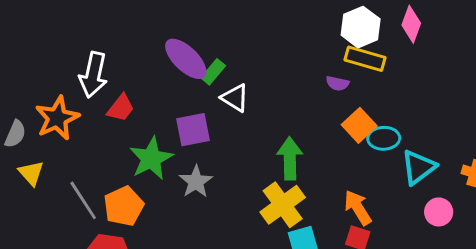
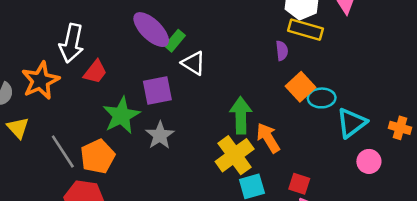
purple semicircle: (337, 83) -> (282, 51), turned -108
orange arrow: (358, 208) -> (268, 138), moved

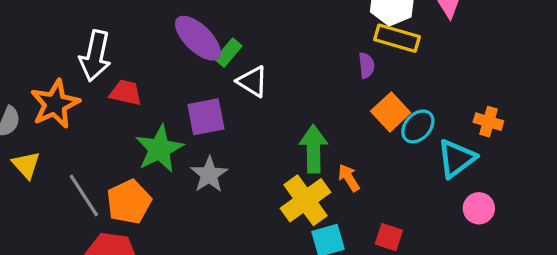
red trapezoid: (95, 72) -> (126, 93), turned -115
cyan ellipse: (322, 98) -> (418, 126), turned -45
orange cross: (400, 128) -> (488, 122), moved
orange arrow: (268, 138) -> (349, 178), size x0.7

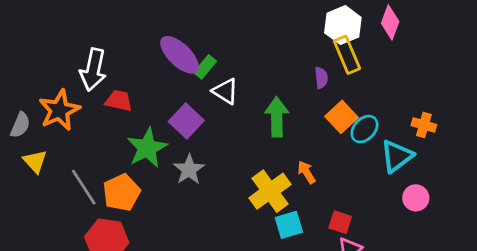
yellow rectangle: (397, 38) -> (347, 55), turned 51
purple square: (206, 117) -> (186, 121), turned -36
green arrow: (313, 149) -> (277, 117), moved

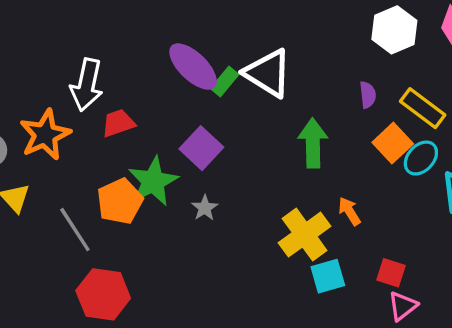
yellow rectangle: (347, 55) -> (423, 108), moved, turned -30
white triangle: (225, 91) -> (268, 73), moved, size x1.5
red trapezoid: (119, 101) -> (118, 123), turned -32
gray star: (189, 170) -> (205, 208), size x0.7
orange pentagon: (121, 192) -> (120, 201), moved

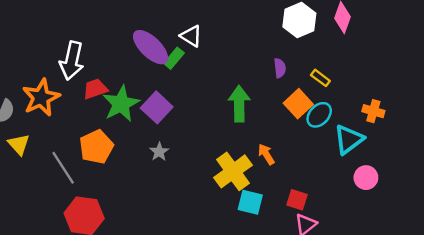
white triangle: (268, 73) -> (191, 36), moved, size x0.6
yellow rectangle: (423, 108) -> (320, 78), size x0.6
green star: (153, 181) -> (121, 104), moved
cyan square: (328, 276) -> (250, 202), turned 30

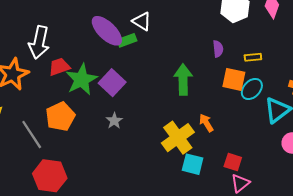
green rectangle: (174, 58) -> (127, 40), turned 30
yellow rectangle: (320, 78) -> (253, 57), turned -42
orange square: (298, 104) -> (234, 79), turned -35

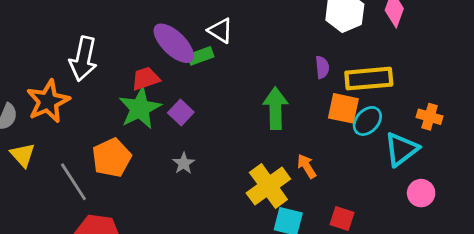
yellow rectangle: (253, 57) -> (369, 79), size x2.0
red trapezoid: (59, 67) -> (146, 79), moved
purple square: (112, 83) -> (181, 113), size x0.7

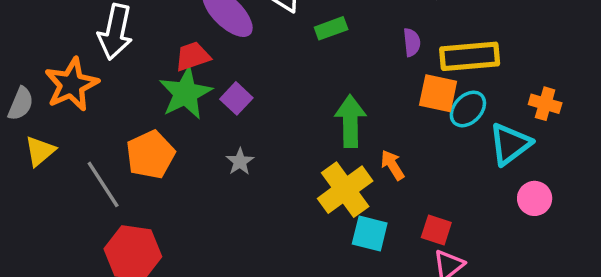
green rectangle: (201, 56) -> (331, 28), moved
green arrow: (276, 108) -> (350, 121), moved
yellow triangle: (23, 155) -> (40, 151), turned 32

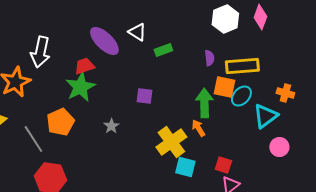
purple square: (236, 98) -> (144, 96), moved, turned -36
green arrow: (350, 121) -> (204, 103), moved

